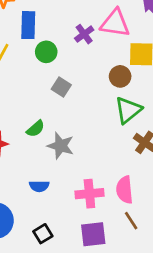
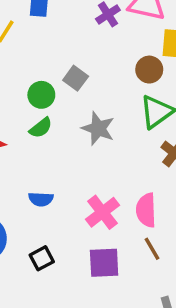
green circle: (46, 52) -> (41, 95), moved
gray star: (61, 146) -> (98, 128), moved
pink cross: (89, 194) -> (103, 212), turned -36

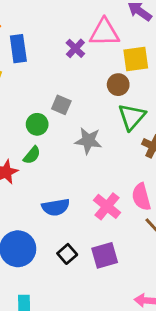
green semicircle: (41, 128) -> (32, 155), moved
blue semicircle: (41, 199) -> (56, 207), size x1.4
purple square: (104, 263) -> (105, 255), moved

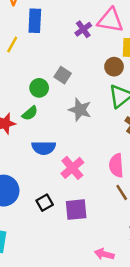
pink cross: (107, 206) -> (72, 168), moved
blue semicircle: (56, 207) -> (44, 148), moved

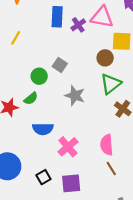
blue rectangle: (35, 21) -> (57, 17), moved

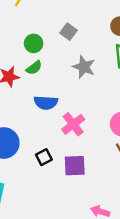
green circle: (39, 76) -> (34, 43), moved

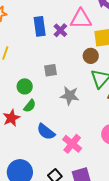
gray square: (69, 32) -> (50, 70), turned -32
blue semicircle: (46, 103) -> (46, 132), turned 48

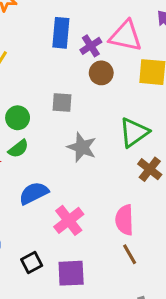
brown circle: (91, 56) -> (101, 73), moved
blue semicircle: (46, 132) -> (34, 193), turned 102

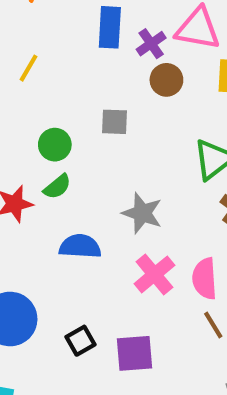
gray star: (82, 147) -> (142, 213), moved
blue semicircle: (34, 193) -> (80, 246), turned 32
pink cross: (69, 220) -> (154, 274), moved

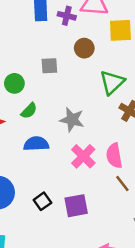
purple cross: (151, 44) -> (67, 16), turned -36
brown circle: (166, 80) -> (84, 48), moved
green semicircle: (57, 187) -> (29, 111), moved

